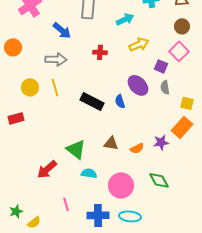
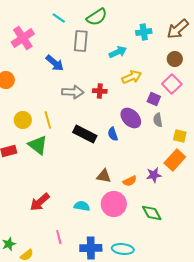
red cross: (100, 52) -> (100, 91), moved
gray arrow: (56, 59) -> (73, 92), moved
green triangle: (76, 149) -> (38, 145), moved
pink circle: (121, 185) -> (114, 204), moved

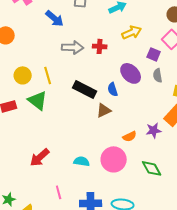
brown triangle: (104, 176) -> (104, 110), moved, turned -35

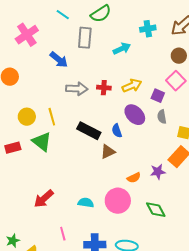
yellow arrow: (132, 32) -> (132, 86), moved

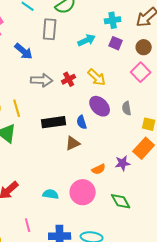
yellow arrow: (132, 86) -> (97, 77), turned 66
red cross: (104, 88) -> (69, 79), turned -32
purple square: (158, 96) -> (116, 43), moved
black rectangle: (89, 131) -> (54, 122), turned -35

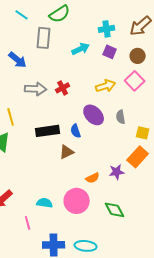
yellow arrow: (97, 77) -> (106, 86), moved, turned -60
pink line: (28, 225) -> (28, 223), moved

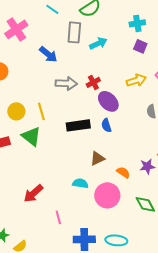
cyan arrow: (81, 49) -> (98, 43), moved
purple ellipse: (94, 115) -> (108, 101), moved
brown triangle: (67, 152) -> (97, 158), moved
orange semicircle: (93, 178) -> (123, 172), turned -120
cyan semicircle: (45, 203) -> (80, 183), moved

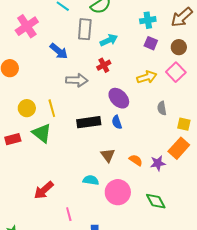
red cross: (93, 82) -> (104, 65), moved
brown triangle: (97, 158) -> (108, 155), turned -42
orange semicircle: (123, 172) -> (136, 160), moved

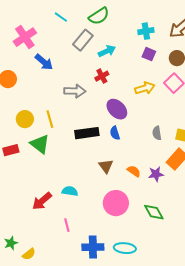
gray rectangle: (85, 29) -> (83, 40), turned 35
blue arrow: (59, 51) -> (44, 62), moved
gray semicircle: (162, 108) -> (157, 133), moved
cyan semicircle: (91, 180) -> (70, 191), moved

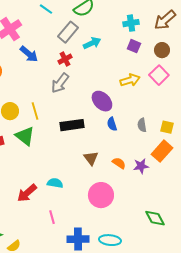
red cross: (102, 76) -> (65, 59), moved
gray arrow: (75, 91) -> (60, 83), turned 125
blue semicircle: (115, 133) -> (112, 124), moved
green diamond: (154, 212) -> (155, 218), moved

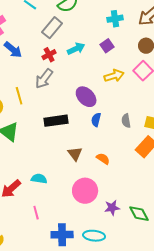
cyan arrow: (92, 43) -> (76, 49), moved
purple square: (134, 46) -> (107, 46), moved, turned 32
yellow line: (35, 111) -> (19, 96), moved
blue semicircle: (112, 124) -> (96, 120), turned 32
purple star: (141, 166) -> (112, 208), moved

